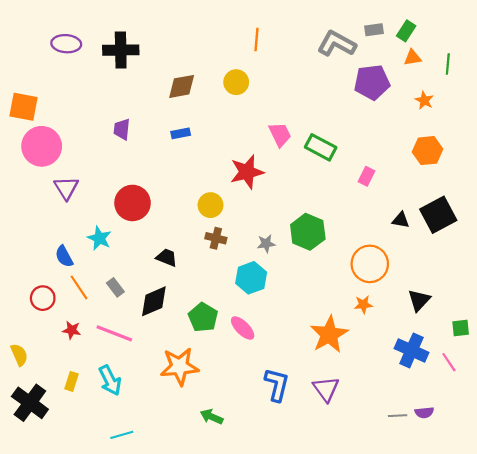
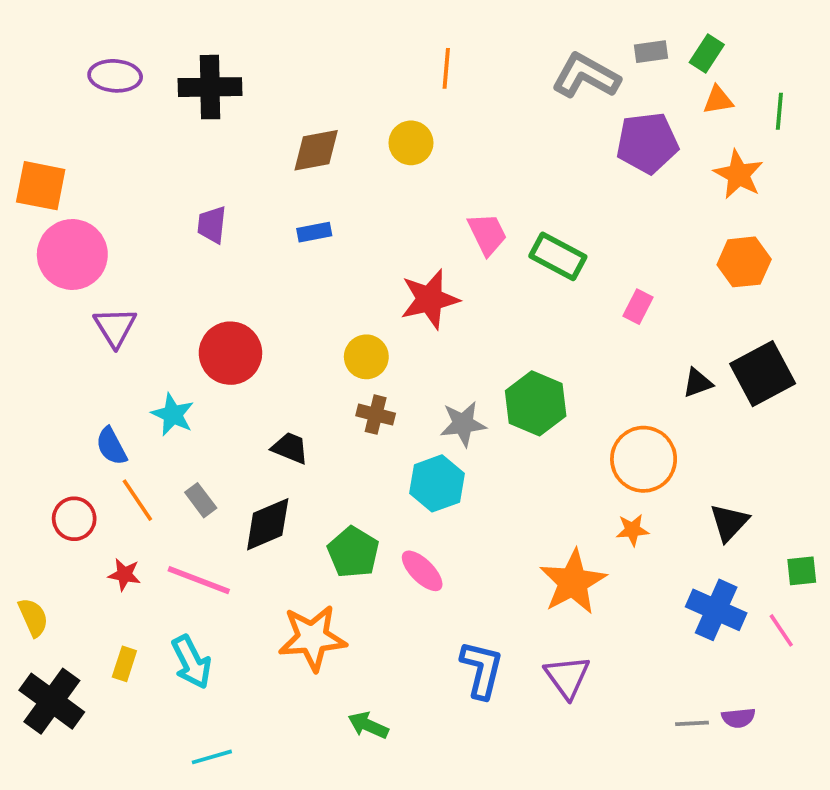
orange star: (424, 100) -> (738, 174), size x1.5
black triangle: (401, 220) -> (698, 383), turned -30
gray star: (266, 244) -> (463, 424), size x1.4

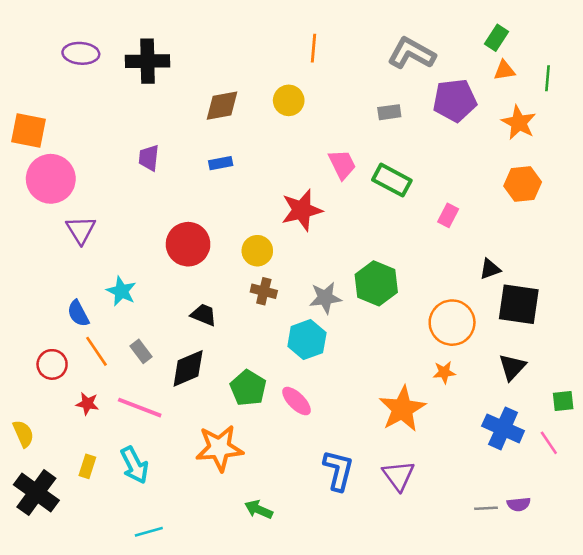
gray rectangle: (651, 52) -> (389, 112), moved
red circle: (230, 353) -> (188, 244), moved
black square: (763, 374) -> (519, 304), moved, turned 36

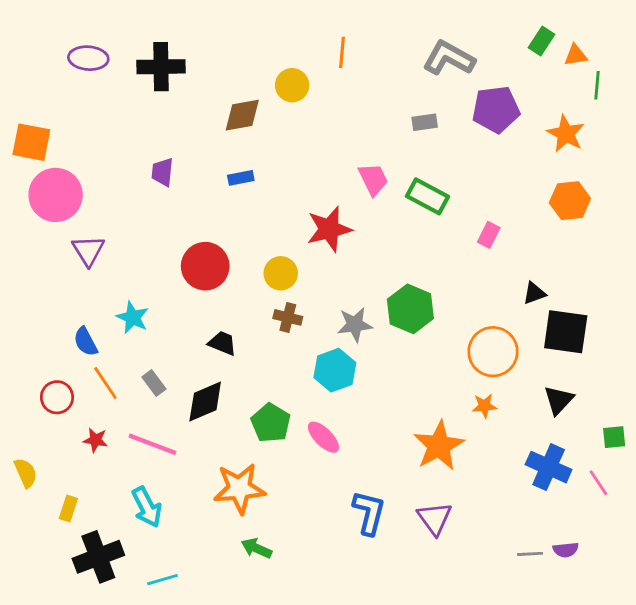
orange triangle: (504, 70) -> (576, 55), moved
yellow circle: (289, 100) -> (292, 85), moved
yellow rectangle: (87, 466) -> (68, 508), moved
black cross: (36, 493) -> (98, 557), moved, turned 33
green arrow: (259, 510) -> (256, 548), moved

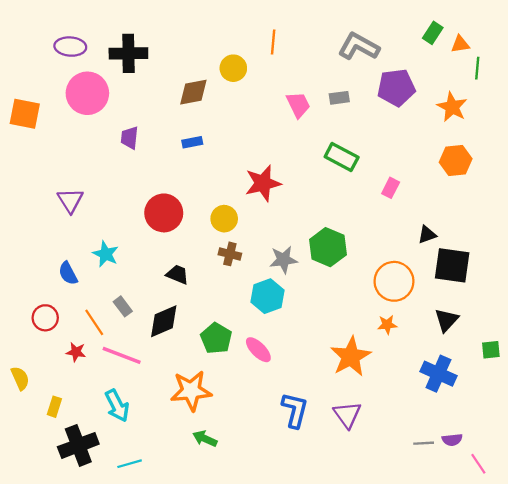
pink trapezoid: (373, 179) -> (298, 105), moved
pink circle: (56, 195) -> (87, 93), moved
orange line: (105, 383) -> (94, 322), moved
pink line: (598, 483) -> (478, 464), moved

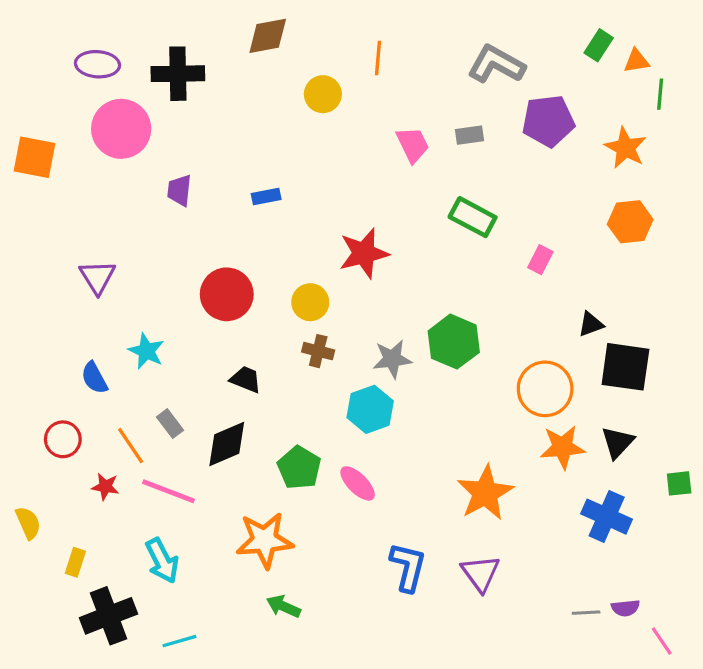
brown diamond: (193, 92) -> (268, 36), moved
orange star: (387, 325) -> (562, 447), moved, size x1.6

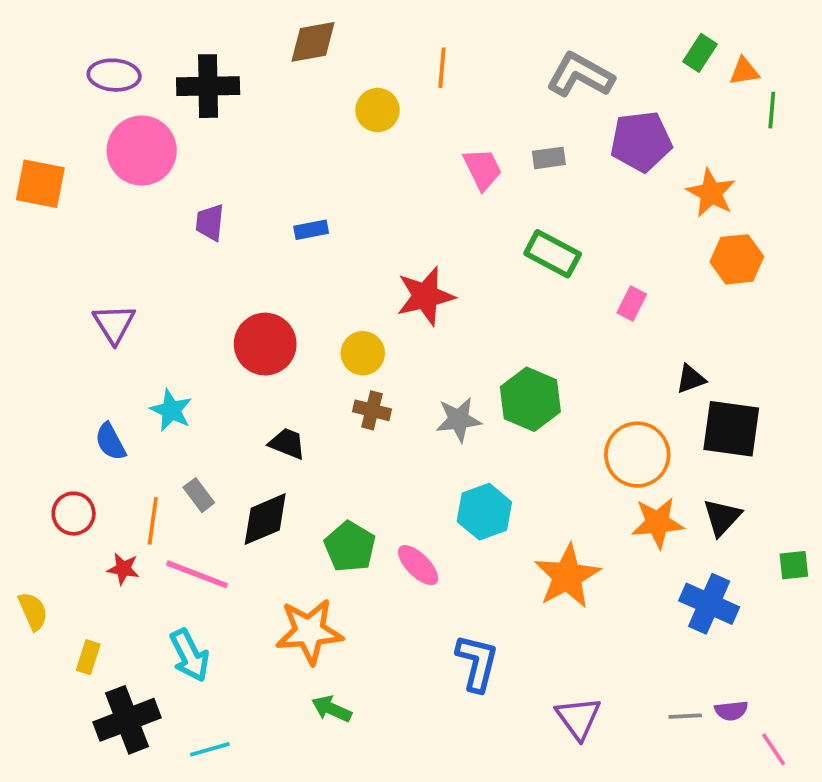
orange star: (625, 148) -> (711, 193), moved
cyan hexagon: (370, 409) -> (484, 512), moved
orange line: (131, 446) -> (153, 521), turned 42
purple triangle: (480, 573) -> (578, 718), moved

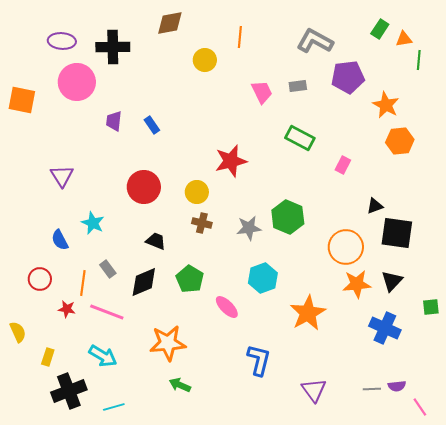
blue rectangle: (311, 230) -> (152, 125), moved, turned 66
green pentagon: (350, 547) -> (190, 279), moved
cyan arrow: (190, 655) -> (103, 356), turned -32

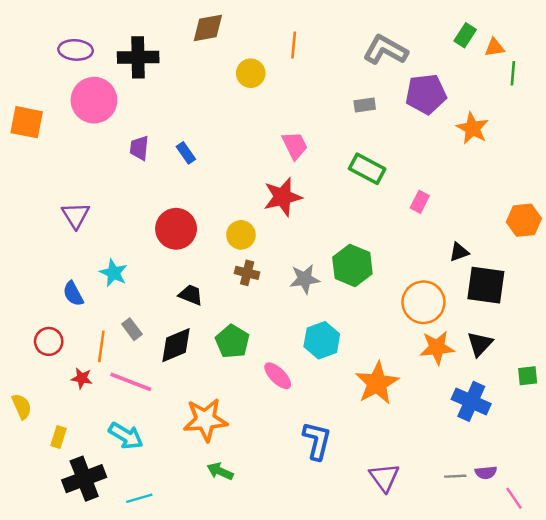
pink trapezoid: (262, 92) -> (295, 145), moved
orange hexagon: (400, 141) -> (524, 220), moved

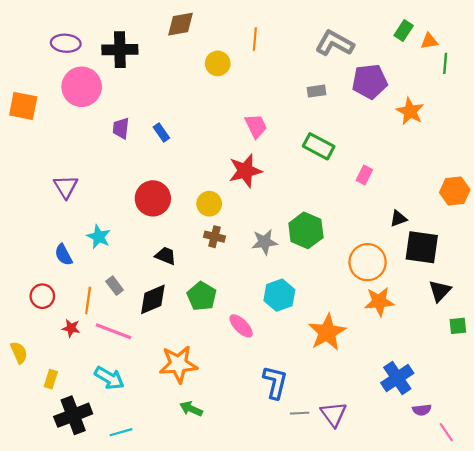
black triangle: (480, 344) -> (440, 291), moved
blue cross: (471, 401) -> (397, 378), moved, turned 32
gray line: (455, 476) -> (300, 413), moved

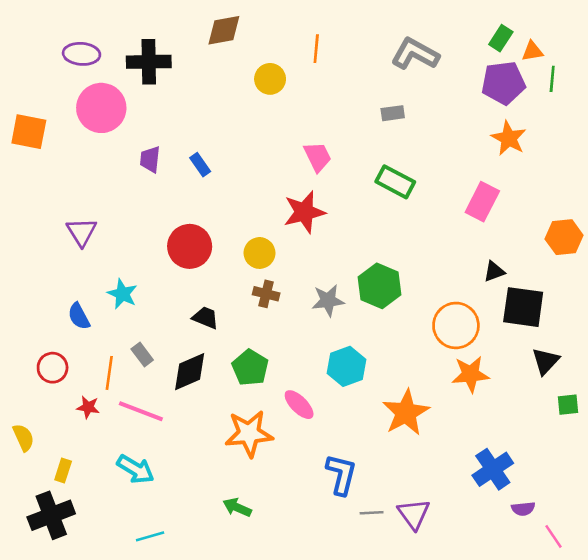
purple pentagon: (370, 81) -> (503, 83), moved
pink rectangle: (364, 175) -> (482, 202), moved, size x1.6
orange star: (178, 364) -> (249, 434), moved
black cross: (73, 415) -> (51, 515), moved

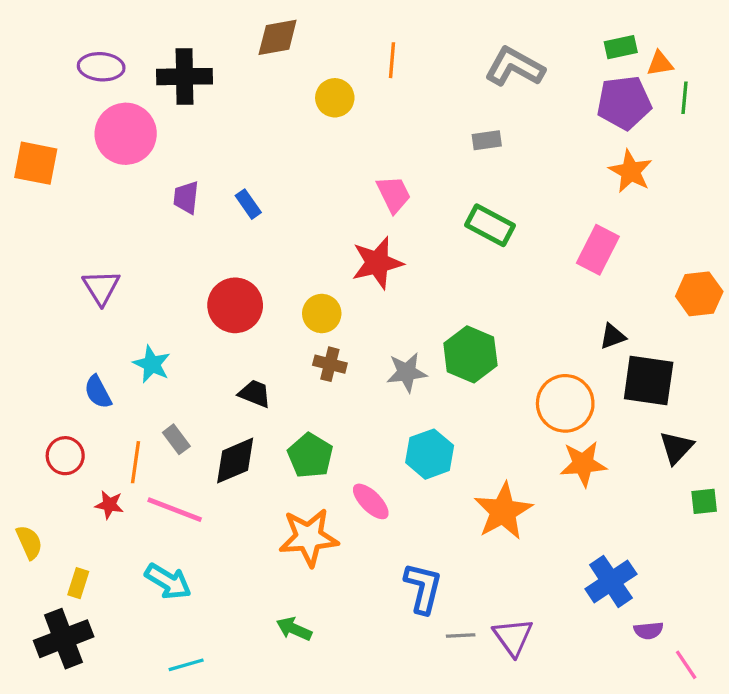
green rectangle: (501, 38) -> (621, 47), turned 45

